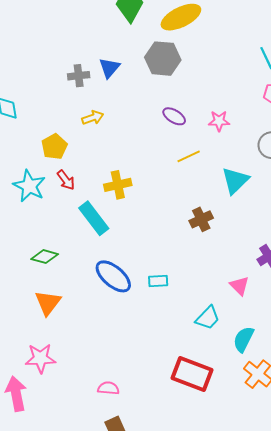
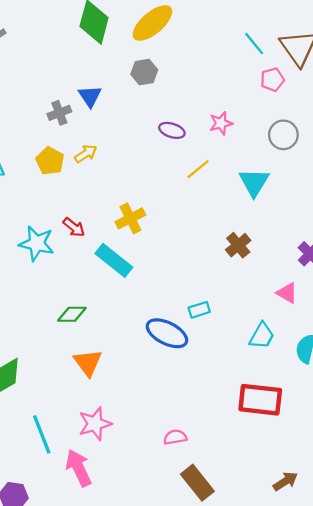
gray hexagon: (163, 59) -> (144, 72), size x0.7
yellow pentagon: (54, 147) -> (50, 161), moved
brown cross: (201, 219) -> (238, 245), moved
blue ellipse: (113, 276) -> (167, 333), moved

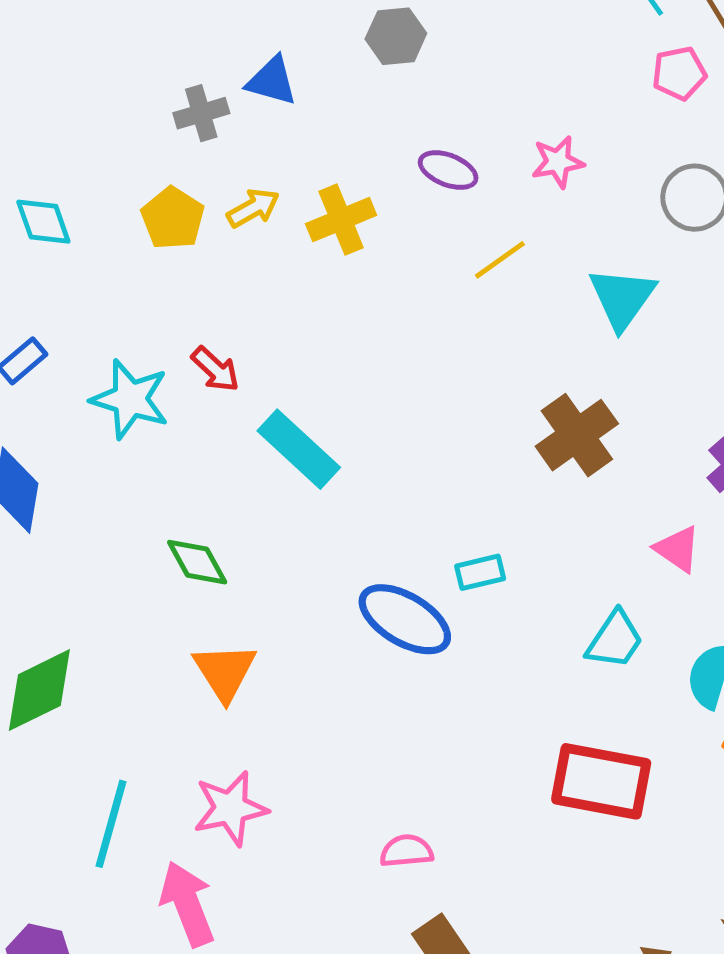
blue triangle: (90, 96) -> (272, 81), turned -45
yellow cross: (130, 218) -> (341, 220), moved
brown cross: (238, 245) -> (577, 435), size x1.4
green diamond: (72, 314) -> (197, 562), turned 56
cyan line: (42, 434) -> (111, 824), turned 33

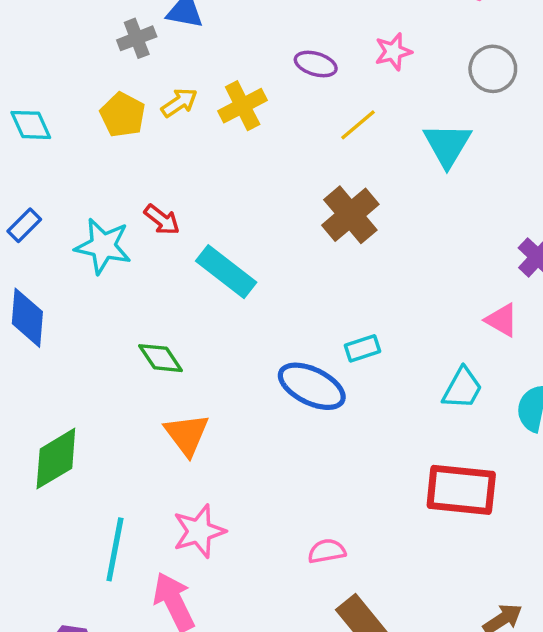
brown cross: (577, 435) -> (350, 215), moved

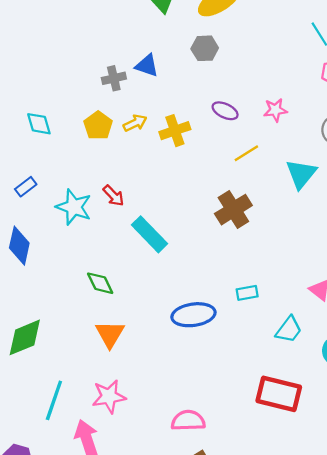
cyan rectangle: (363, 348) -> (247, 293), moved
blue ellipse: (312, 386) -> (193, 315), turned -42
pink semicircle: (327, 551) -> (188, 421), size x1.4

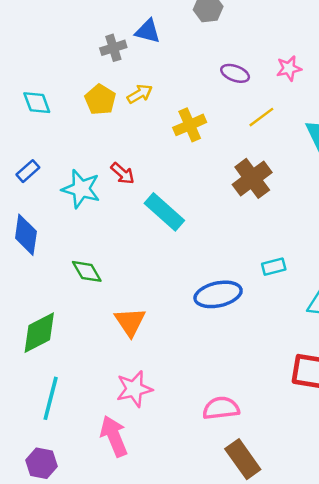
yellow cross: (175, 131) -> (190, 125), moved
green diamond: (100, 283) -> (87, 271), moved
cyan line: (54, 400) -> (51, 398), moved

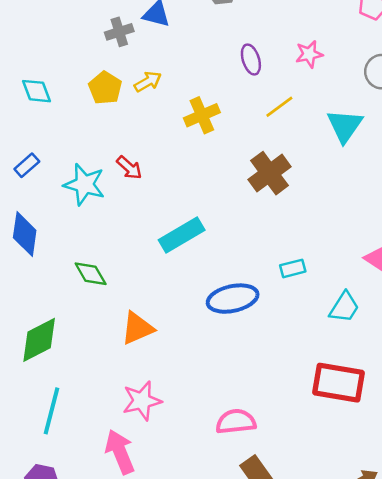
purple ellipse: (235, 73) -> (251, 60), turned 52
cyan rectangle: (164, 212) -> (182, 235), moved, turned -72
orange triangle: (130, 322) -> (137, 328), turned 40

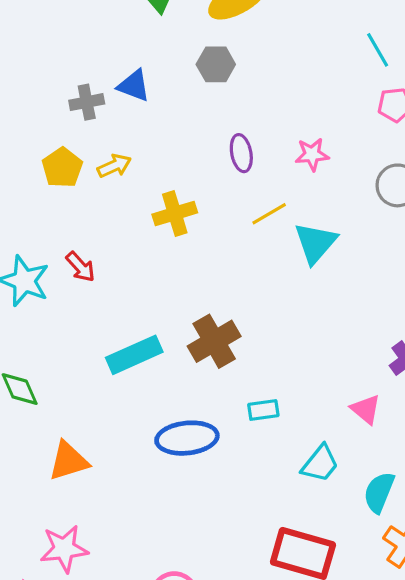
cyan triangle: (345, 126) -> (315, 243), moved
brown cross: (269, 173) -> (214, 341), moved

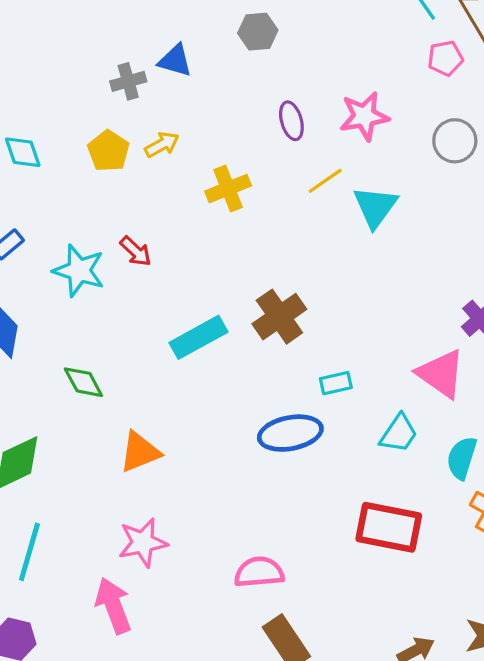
pink star: (312, 154) -> (364, 116), size x1.4
pink triangle: (366, 409) -> (441, 374), size x1.6
blue ellipse: (187, 438) -> (290, 433), moved

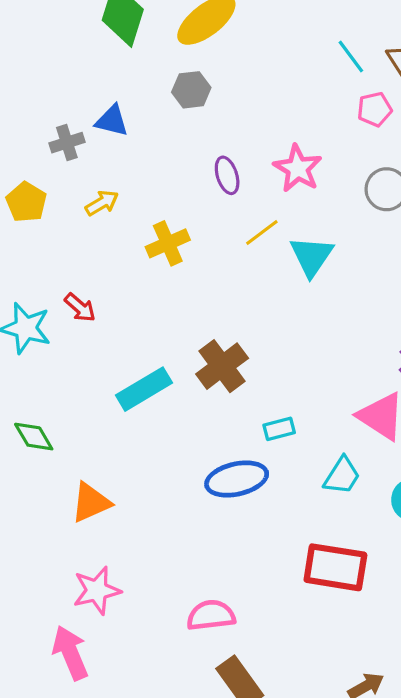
pink star: (364, 116) -> (298, 168), turned -30
yellow pentagon: (109, 151) -> (26, 202), moved

